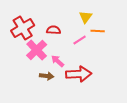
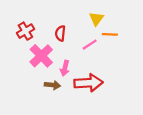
red cross: (23, 28) -> (25, 31), size x0.7
red semicircle: (54, 30) -> (60, 33), turned -88
pink arrow: (58, 61) -> (65, 68), turned -120

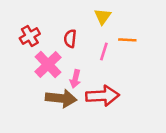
yellow triangle: (96, 19) -> (103, 16), moved
pink line: (90, 45) -> (104, 52), turned -40
brown arrow: (52, 85) -> (61, 98), size x1.6

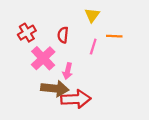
red arrow: (103, 96) -> (76, 99), moved

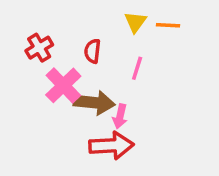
orange line: (114, 36) -> (168, 25), moved
pink arrow: (68, 71) -> (120, 116), moved
brown arrow: (55, 89) -> (94, 103), moved

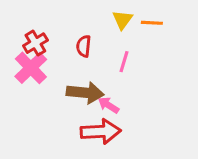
pink cross: (63, 85) -> (31, 68), moved
pink arrow: (120, 116) -> (108, 105), turned 110

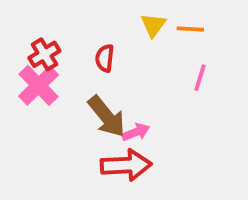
pink line: (124, 62) -> (200, 78), moved
brown arrow: (85, 93) -> (107, 117), turned 45
pink arrow: (108, 105) -> (136, 132), turned 125

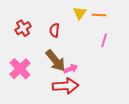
pink cross: (39, 85) -> (20, 69), moved

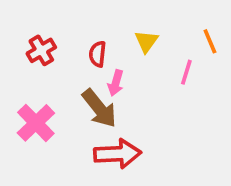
yellow triangle: (80, 13) -> (146, 41), moved
orange line: (99, 15) -> (210, 41), moved, turned 64
pink arrow: (71, 69) -> (116, 83), moved, turned 128

